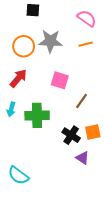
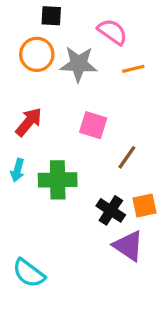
pink semicircle: (87, 18) -> (112, 32), moved
orange circle: (24, 46) -> (37, 54), moved
purple triangle: (82, 158) -> (128, 246), size x1.5

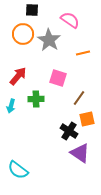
gray star: (79, 64) -> (49, 40), turned 30
orange line: (133, 69) -> (83, 53), moved
green cross: (58, 180) -> (36, 99), moved, size x0.7
orange square: (145, 206) -> (87, 119), moved

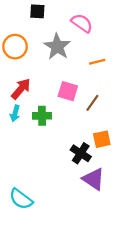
orange circle: (23, 34) -> (15, 47), moved
brown line: (79, 98) -> (92, 103), moved
cyan arrow: (11, 106) -> (15, 113), moved

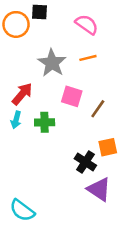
orange circle: (15, 47) -> (16, 24), moved
gray star: (57, 47) -> (52, 63), moved
orange line: (97, 62) -> (88, 58), moved

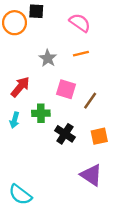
gray star: (52, 63) -> (48, 58), size x0.7
cyan arrow: (16, 120) -> (15, 120), moved
black cross: (85, 162) -> (65, 134), moved

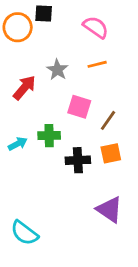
red arrow: (20, 87) -> (24, 88), moved
cyan arrow: (15, 120) -> (18, 144), turned -133
black cross: (65, 134) -> (78, 160), turned -36
orange square: (99, 136) -> (111, 153), moved

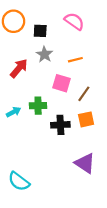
black square: (44, 14) -> (40, 31), moved
orange line: (97, 64) -> (75, 60), moved

